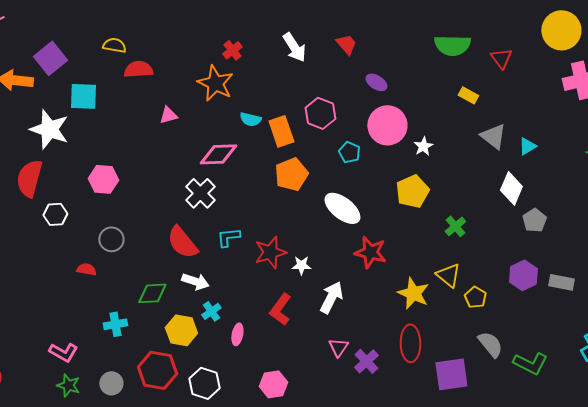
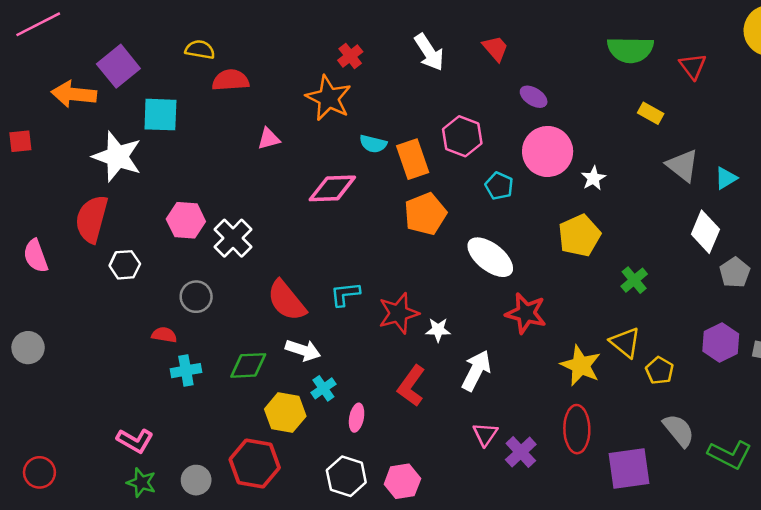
white cross: (200, 193) -> (233, 238), moved
cyan cross: (115, 324) -> (186, 371), moved
white hexagon: (204, 383) -> (346, 476), moved

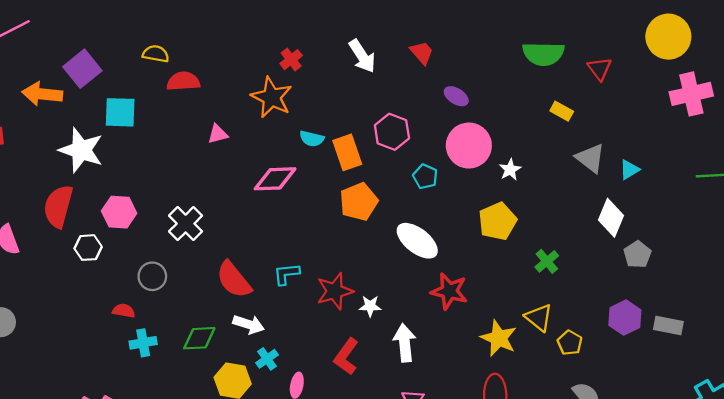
pink hexagon: (186, 220) -> (119, 212), moved
white arrow: (476, 371) -> (405, 343), turned -33

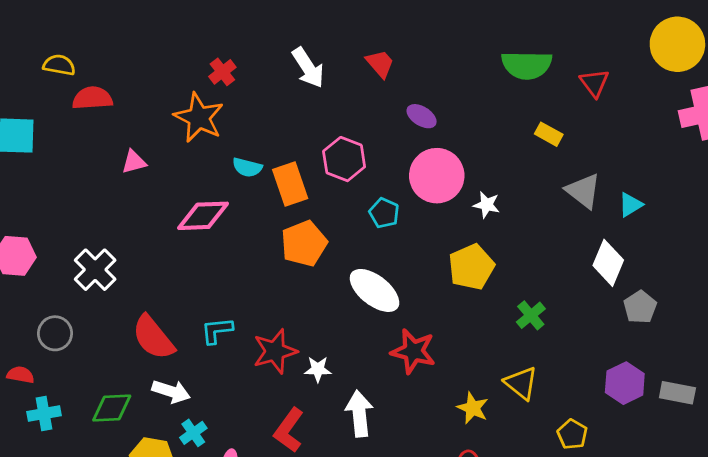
white star: (510, 170) -> (487, 205), turned -30
yellow star: (499, 338) -> (473, 408), size x0.7
yellow pentagon: (570, 343) -> (572, 434), moved

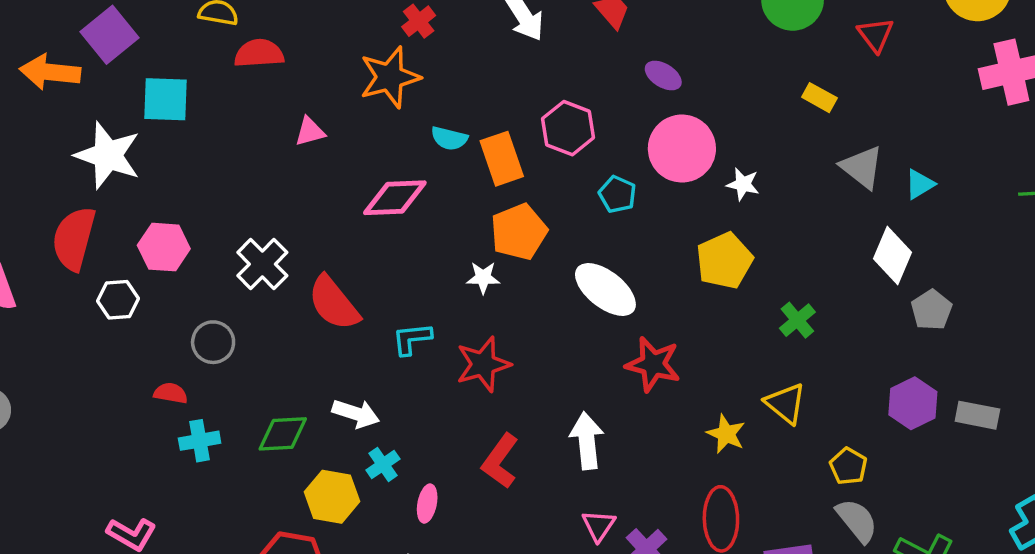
orange star: (199, 118) -> (390, 77), turned 30
red semicircle: (153, 337) -> (334, 303), moved
white star: (318, 369) -> (483, 278), moved

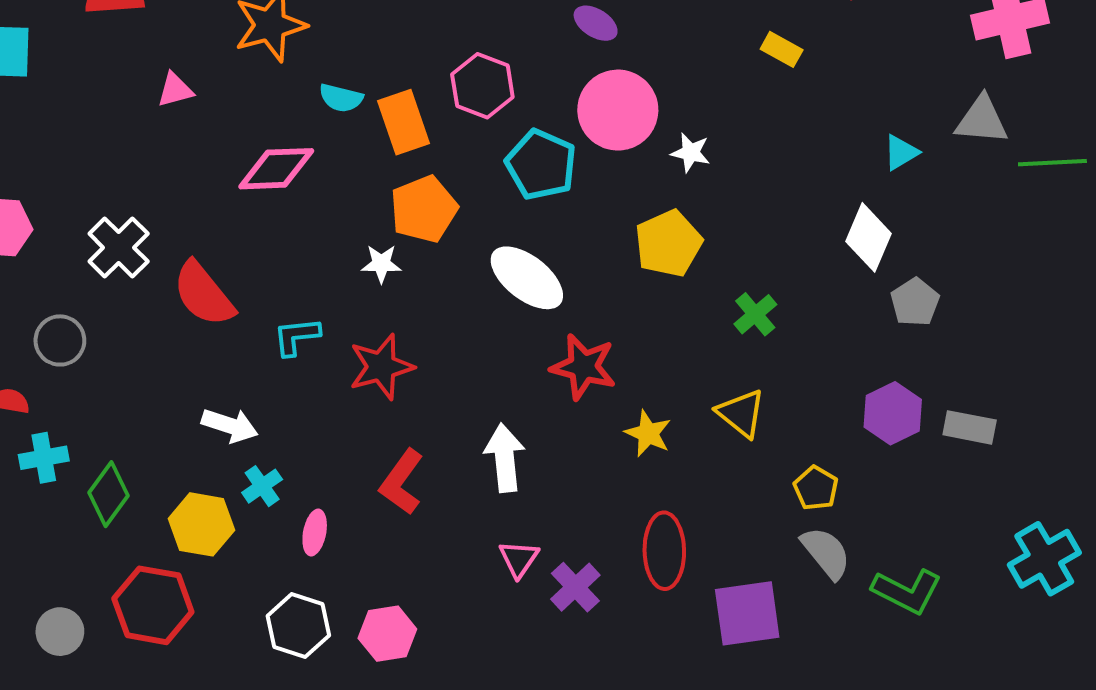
gray triangle: (862, 167) -> (982, 120), moved, turned -33
cyan pentagon: (617, 194) -> (541, 165), size x1.6
green diamond: (283, 434) -> (108, 494), moved, turned -51
yellow star: (726, 434) -> (648, 433), moved

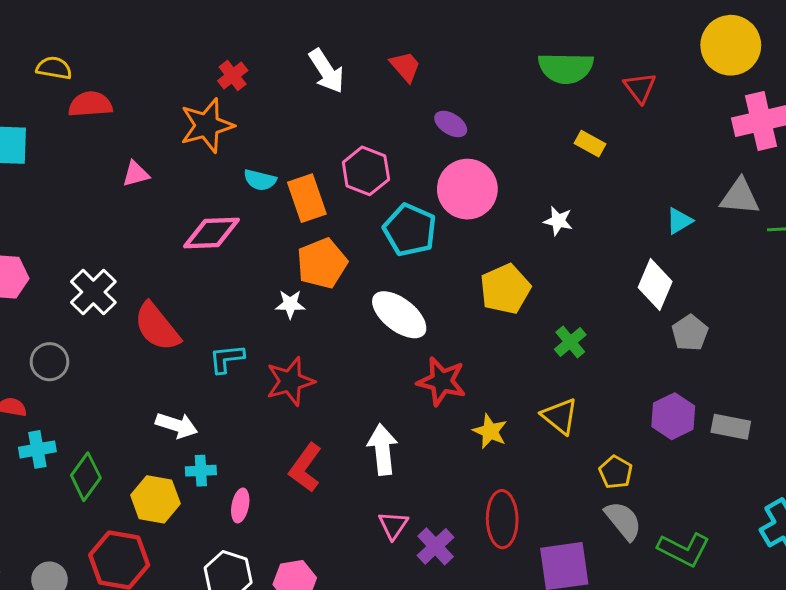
white star: (691, 153) -> (558, 221), moved
cyan cross: (262, 486) -> (201, 471), turned 32

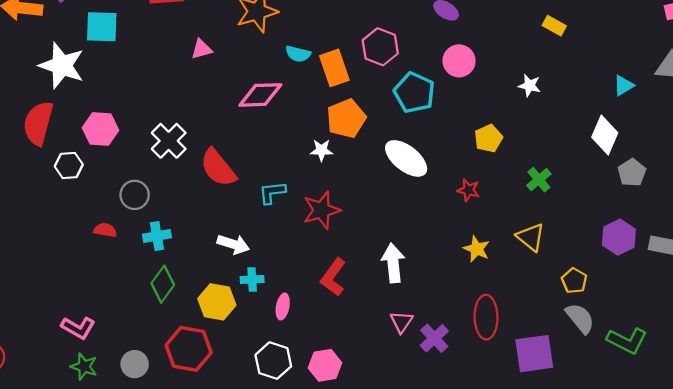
pink circle: (467, 189) -> (459, 61), size x0.7
yellow pentagon: (505, 289) -> (488, 138), size x0.7
red star: (442, 381) -> (468, 190), moved, size x0.6
cyan cross: (37, 449) -> (157, 236), moved

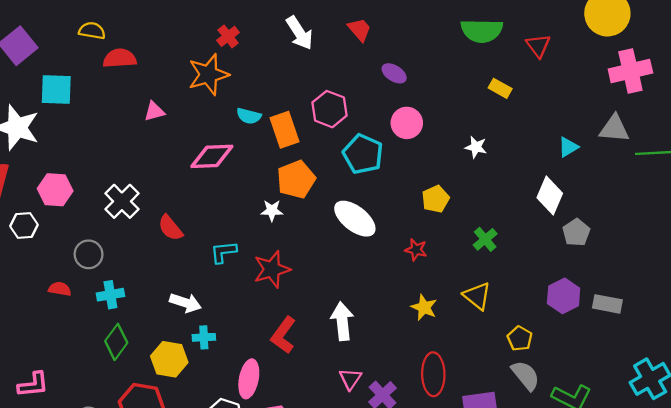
red semicircle: (218, 168) -> (170, 228), size x0.7
pink ellipse: (283, 307) -> (249, 379), moved, size x1.5
pink L-shape: (78, 328) -> (33, 385), turned -36

